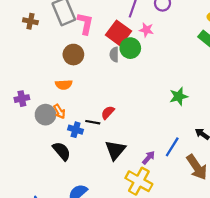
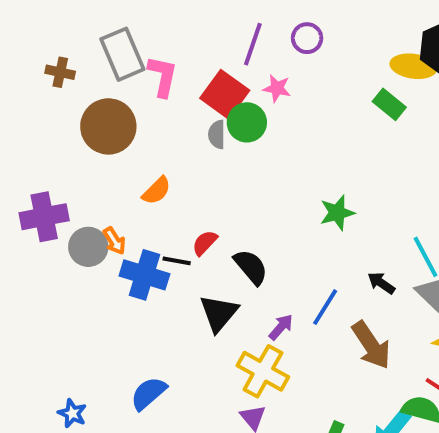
brown circle: (73, 55) -> (108, 126), moved, size x1.4
orange semicircle: (64, 85) -> (157, 191), moved, turned -42
purple cross: (22, 99) -> (44, 217), size x1.6
blue cross: (76, 130) -> (144, 275), size x1.6
black semicircle: (62, 151) -> (251, 267), moved

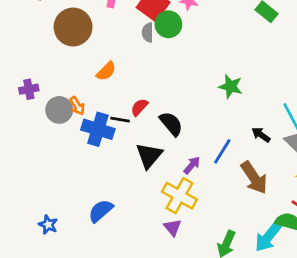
green star: (337, 213) -> (231, 86), turned 30
purple cross: (44, 217) -> (29, 89), size x0.6

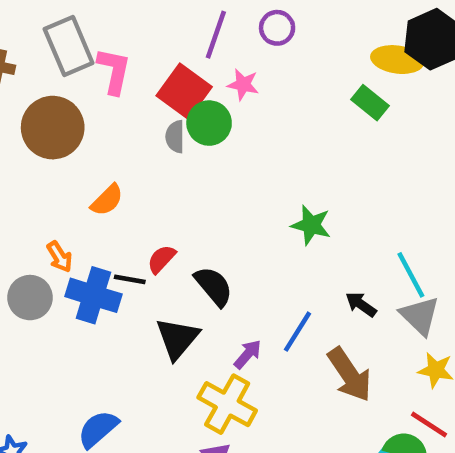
gray circle: (59, 110) -> (30, 298), moved

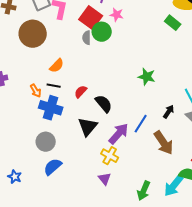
black line: (130, 279) -> (54, 86), moved
gray circle: (30, 298) -> (46, 142), moved
black arrow: (361, 304) -> (169, 112), turned 88
purple arrow: (248, 354) -> (119, 134), size x1.6
yellow cross: (227, 404) -> (110, 156), size x0.7

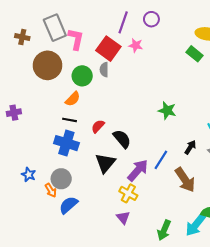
green circle: (102, 32) -> (82, 76), moved
orange arrow: (36, 91) -> (51, 190), moved
blue star: (15, 177) -> (29, 175), moved

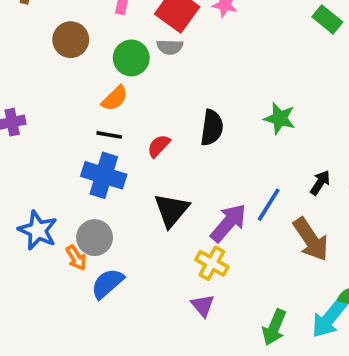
brown circle: (47, 65) -> (71, 40), size x0.7
gray semicircle: (104, 70) -> (170, 47), turned -88
black semicircle: (122, 139) -> (212, 128), moved, turned 48
blue star: (29, 175) -> (38, 230), size x1.5

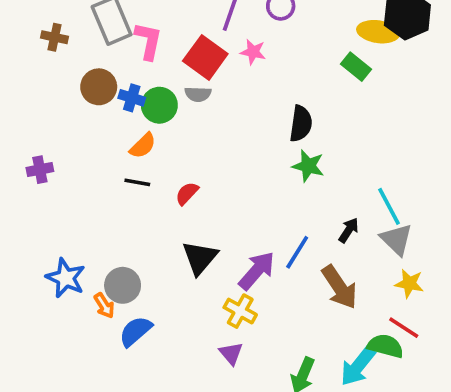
black semicircle: (212, 128) -> (301, 124), moved
blue cross: (104, 175) -> (132, 98), moved, size x0.6

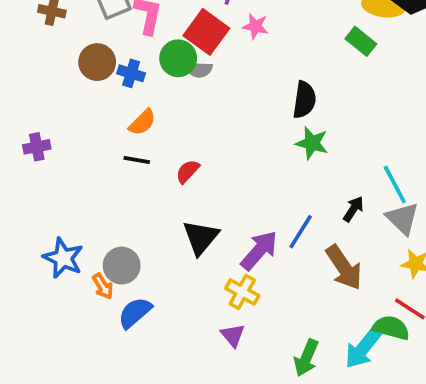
green circle: (159, 105) -> (178, 58), moved

